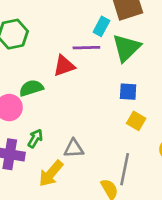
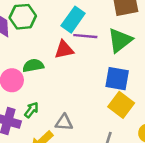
cyan rectangle: (101, 26) -> (73, 20), moved, size x1.5
blue square: (128, 92) -> (117, 79), size x1.5
yellow square: (136, 121) -> (121, 105), size x1.5

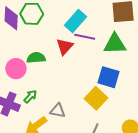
green triangle: (120, 40) -> (115, 44), turned 30
red triangle: (64, 50) -> (65, 47), turned -42
yellow square: (121, 105) -> (96, 98), moved

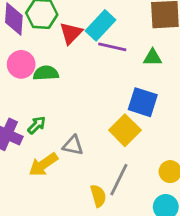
green triangle: (115, 44) -> (153, 58), size x0.6
red triangle: (65, 47) -> (71, 33), moved
pink circle: (16, 69) -> (21, 64), moved

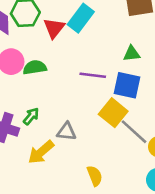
purple line: (112, 47) -> (93, 75), moved
green triangle: (153, 58) -> (132, 54), moved
gray line: (119, 180) -> (134, 132), moved, turned -68

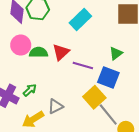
red triangle: (54, 28) -> (61, 52), moved
green triangle: (132, 54) -> (116, 53), turned -40
gray triangle: (66, 132) -> (56, 106), turned -42

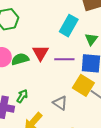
cyan rectangle: (80, 19) -> (69, 26), moved
gray triangle: (56, 106) -> (60, 103), moved, turned -42

